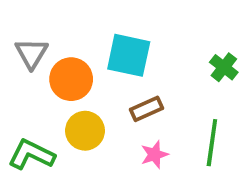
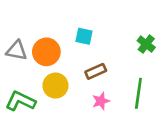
gray triangle: (31, 53) -> (17, 51), moved, turned -50
cyan square: (129, 55) -> (84, 36), size x0.6

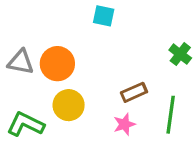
cyan square: (84, 36) -> (104, 16), moved
brown rectangle: (96, 71) -> (134, 92), moved

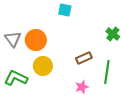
gray triangle: (21, 62) -> (13, 39), turned 42
pink star: (124, 124) -> (82, 87), moved

